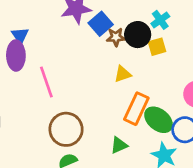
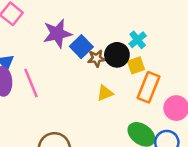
pink line: (46, 82) -> (31, 83), moved
orange rectangle: (136, 109) -> (148, 87), moved

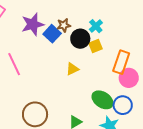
brown star: (96, 58) -> (64, 25), moved
orange rectangle: (148, 87) -> (121, 62), moved

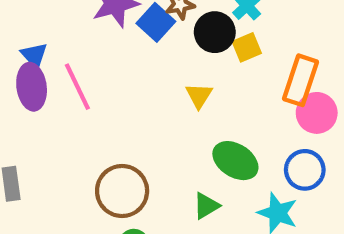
yellow triangle: (72, 69) -> (199, 96), turned -32
green ellipse: (103, 100) -> (235, 161), moved

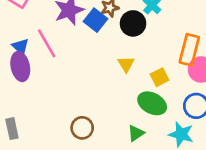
yellow square: (247, 47) -> (160, 77), moved
pink line: (77, 87) -> (47, 43), moved
brown circle: (122, 191) -> (82, 128), size x0.7

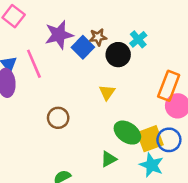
yellow square: (160, 77) -> (150, 139), moved, size x1.5
brown circle: (82, 128) -> (58, 118), moved

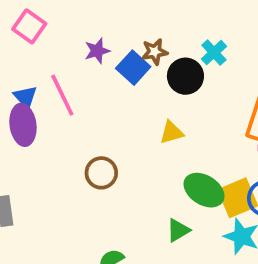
purple star: (59, 35) -> (97, 51), size x0.6
yellow triangle: (107, 92) -> (172, 132), turned 42

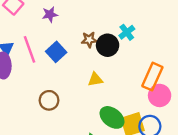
purple star: (97, 51) -> (50, 14), moved
brown star: (155, 52) -> (89, 40), moved
blue square: (133, 68) -> (56, 52), moved

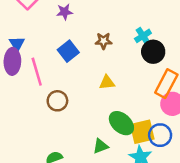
black circle: (108, 45) -> (153, 52), moved
pink line: (30, 49) -> (37, 72), moved

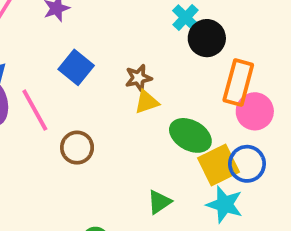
brown star: (104, 41) -> (138, 78), moved
green ellipse: (121, 123) -> (190, 135), moved

